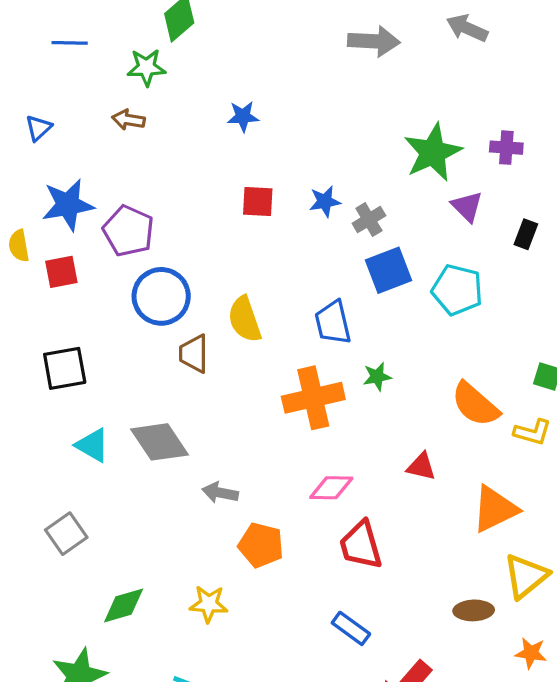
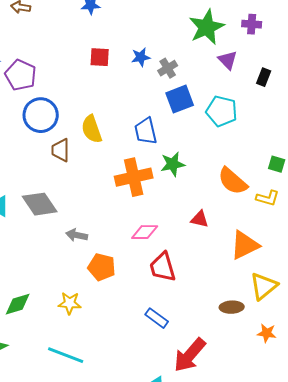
green star: (377, 377) -> (173, 164), size x1.4

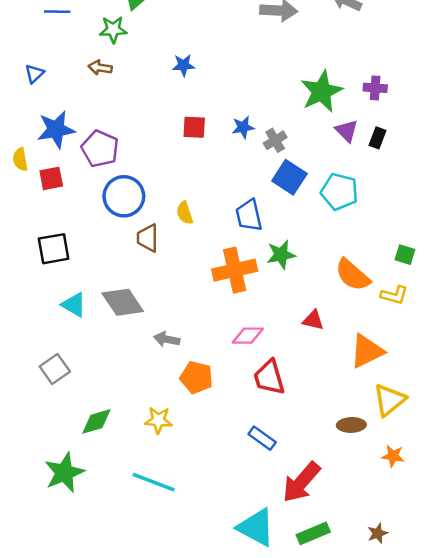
black rectangle: (264, 77) -> (378, 138), moved
blue square: (180, 99) -> (289, 177), turned -36
yellow semicircle: (92, 129) -> (185, 213), size x0.7

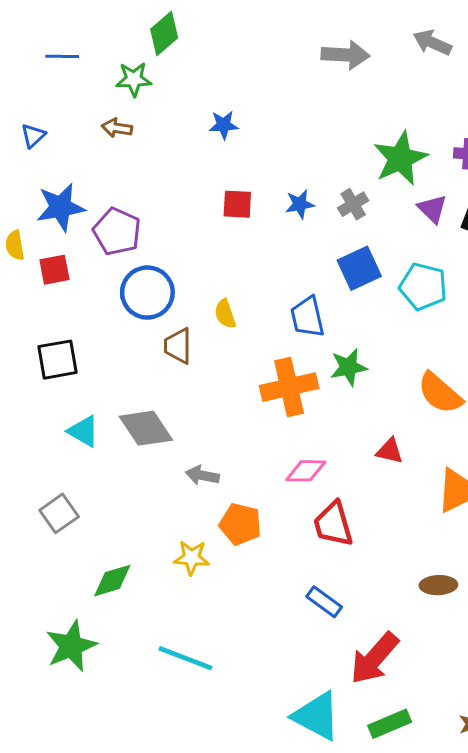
gray cross: (275, 140) -> (353, 204), moved
blue square: (289, 177) -> (359, 268), turned 32
yellow star: (158, 420) -> (192, 558), moved

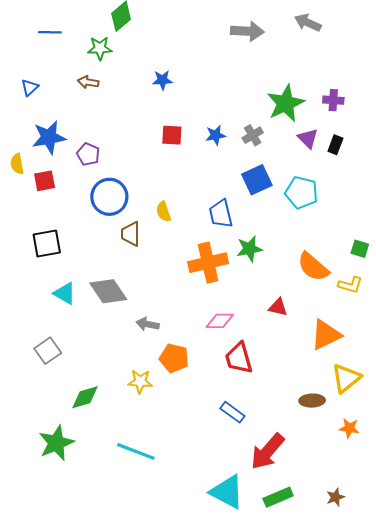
purple pentagon: (117, 232) -> (88, 154), size x0.7

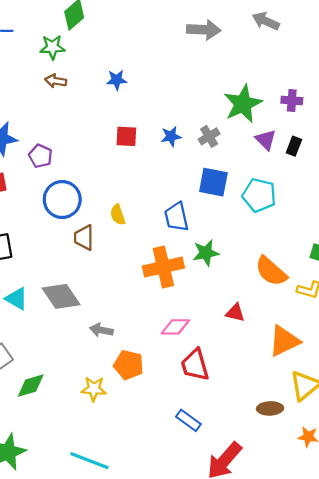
brown arrow: (88, 82) -> (56, 81), moved
blue square: (257, 180) -> (213, 182), turned 36
green diamond: (85, 397) -> (31, 386), moved

